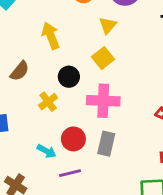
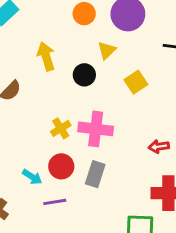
yellow square: (103, 58) -> (136, 82), moved
black circle: (69, 77) -> (84, 75), moved
yellow cross: (48, 102) -> (61, 128), moved

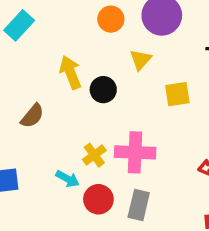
black circle: (84, 75) -> (103, 90), moved
yellow square: (136, 82) -> (177, 94), turned 30
cyan arrow: (32, 177) -> (68, 179), moved

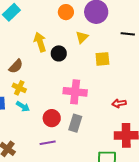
yellow cross: (94, 155) -> (19, 88), moved, turned -32
cyan arrow: (68, 179) -> (23, 106), moved

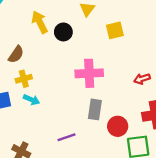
yellow cross: (19, 88) -> (24, 79), turned -32
red circle: (52, 118) -> (118, 126), moved

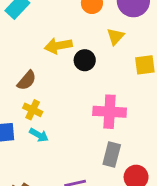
yellow arrow: (40, 22) -> (58, 46), turned -80
yellow cross: (24, 79) -> (33, 110), turned 35

